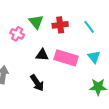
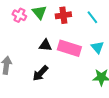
pink cross: (17, 34) -> (19, 15), moved
black arrow: (37, 83) -> (40, 73), turned 78

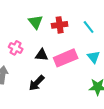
pink cross: (19, 15) -> (16, 48), moved
pink rectangle: (69, 48) -> (66, 58), turned -40

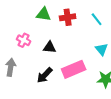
green triangle: (36, 22) -> (44, 14), turned -42
pink rectangle: (66, 58) -> (74, 69), moved

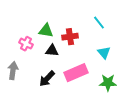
green triangle: (44, 14) -> (46, 31), moved
red cross: (68, 17) -> (70, 37), moved

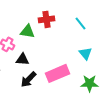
red cross: (70, 37) -> (46, 19), moved
black triangle: (52, 51) -> (22, 59), moved

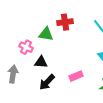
pink rectangle: (58, 73) -> (76, 76), size x0.6

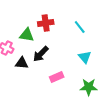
black arrow: (47, 82) -> (41, 54), moved

